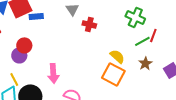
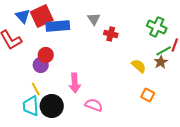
blue rectangle: (36, 16) -> (58, 26), size x1.6
brown star: (145, 63) -> (161, 62), moved
orange square: (113, 74) -> (148, 95), moved, size x0.6

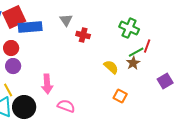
red circle: (46, 55) -> (11, 48), moved

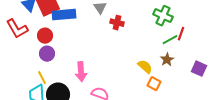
brown star: (133, 63) -> (167, 60), moved
yellow semicircle: (111, 67) -> (145, 67), moved
purple square: (165, 81) -> (199, 69), turned -35

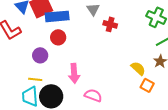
red circle: (45, 36) -> (58, 37), moved
yellow line: (42, 78) -> (35, 79), turned -56

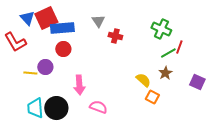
yellow line: (35, 79) -> (30, 73), moved

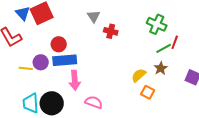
blue rectangle: (62, 28) -> (65, 60), moved
yellow semicircle: (143, 80) -> (139, 75), turned -84

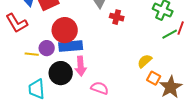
red circle: (59, 44) -> (65, 30), size x1.6
brown star: (161, 68) -> (171, 87), moved, size x1.6
black circle: (52, 103) -> (61, 73), moved

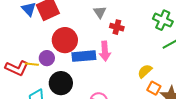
red L-shape: (17, 23) -> (17, 68), moved, turned -35
blue rectangle: (71, 46) -> (84, 56), moved
pink arrow: (81, 66) -> (105, 51), moved

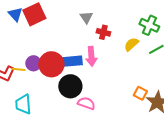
red circle: (65, 40) -> (51, 64), moved
yellow semicircle: (145, 71) -> (131, 44), moved
black circle: (61, 83) -> (70, 86), moved

